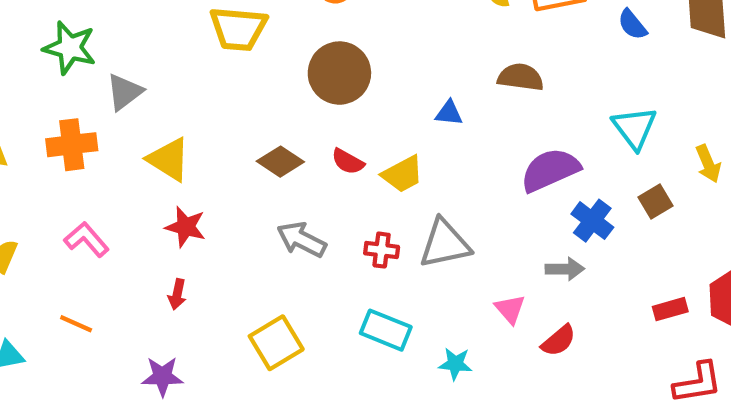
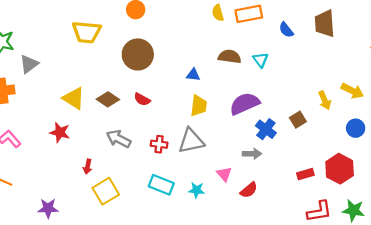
cyan triangle: (634, 128) -> (261, 60), moved, size x0.7
yellow triangle: (169, 159) -> (74, 98), moved
yellow trapezoid: (403, 174) -> (199, 106), moved, turned -55
red arrow: (177, 294) -> (88, 167), moved
cyan star: (455, 364) -> (196, 190), moved

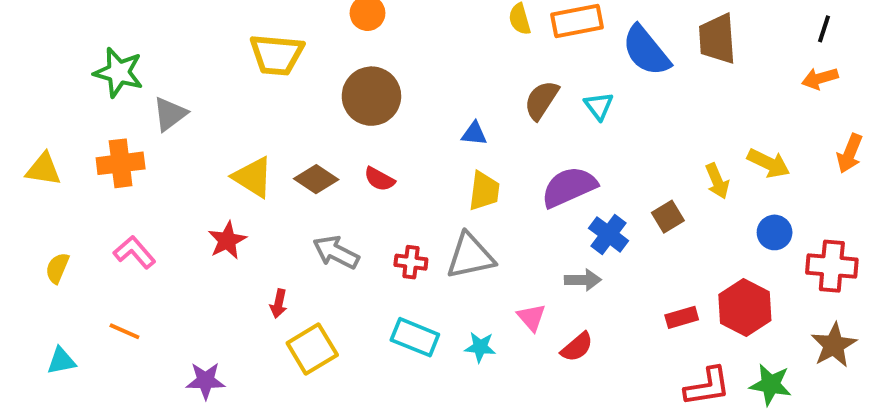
blue semicircle: (286, 30) -> (646, 51), size x1.8
brown semicircle: (230, 57) -> (541, 100), turned -65
red star: (60, 132) -> (227, 240), turned 30

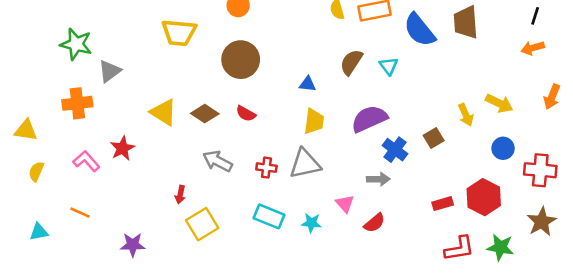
yellow triangle: (43, 169) -> (26, 130), moved
red star: (227, 240) -> (122, 148), moved

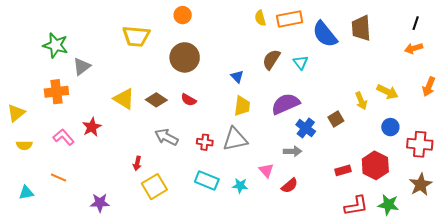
blue triangle: (308, 84) -> (237, 77), turned 40
yellow triangle: (26, 130) -> (16, 113), turned -48
yellow semicircle: (36, 171) -> (24, 145), turned -112

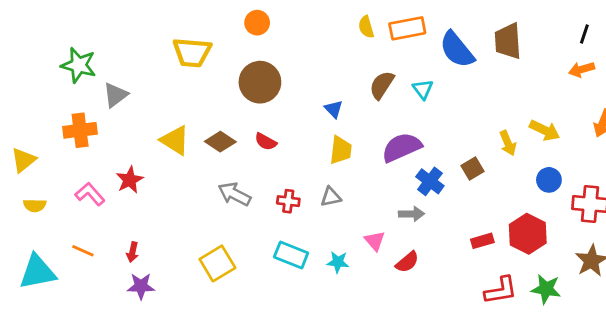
gray triangle: (235, 139) -> (331, 197), size x0.6
red arrow: (137, 163) -> (132, 252), moved
cyan triangle: (26, 193) -> (38, 272), size x1.8

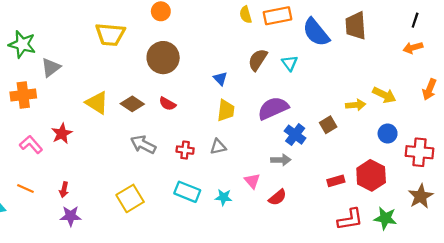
yellow arrow: (508, 143) -> (356, 105), turned -72

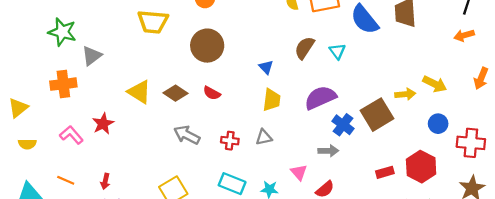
brown square: (328, 125) -> (377, 115), size x1.8

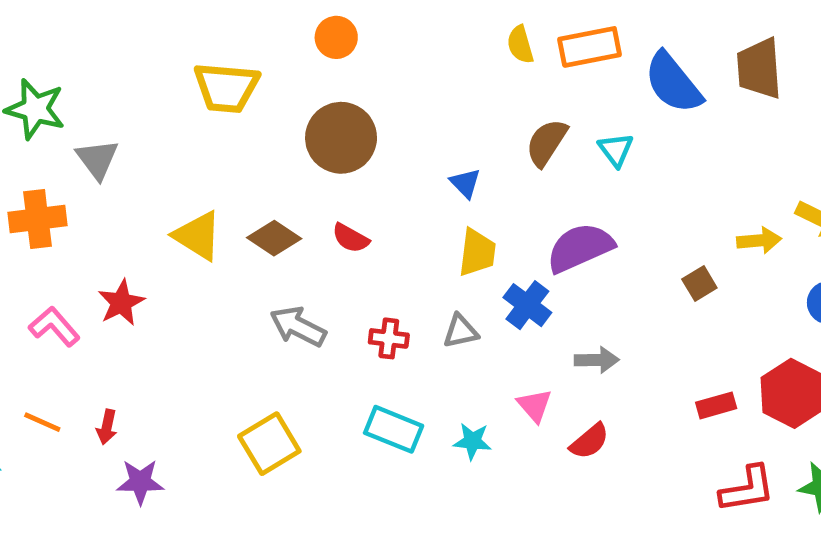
gray triangle: (92, 56) -> (97, 159), turned -30
brown square: (377, 115) -> (699, 284), size x0.5
blue cross: (343, 125) -> (527, 305), moved
red arrow: (105, 181) -> (107, 427), moved

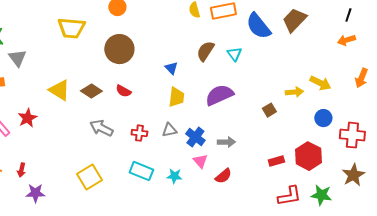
brown trapezoid: (759, 68) -> (294, 20), turned 48
blue cross: (527, 305) -> (195, 137), moved

